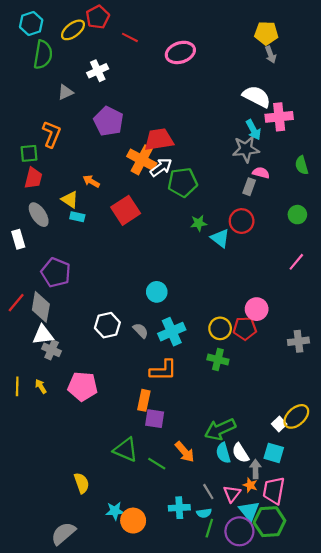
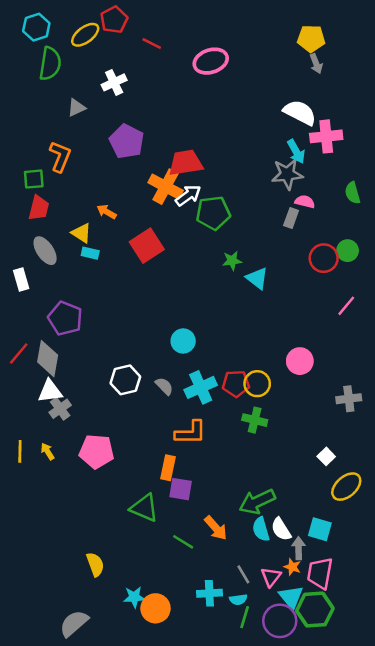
red circle: (242, 221) -> (324, 258), moved
red pentagon: (245, 328) -> (236, 384), moved
gray cross: (52, 350) -> (60, 409), turned 30
white square: (279, 424) -> (326, 456), moved
green triangle: (126, 450) -> (144, 508), moved

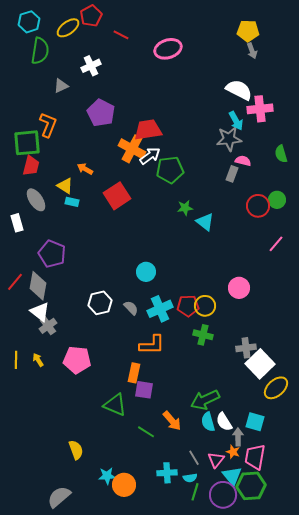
green square: (34, 179) -> (27, 143), size x1.6
white triangle: (50, 391) -> (40, 312), turned 45
gray cross: (349, 399) -> (246, 348), moved
white square: (326, 456) -> (260, 364), size x2.0

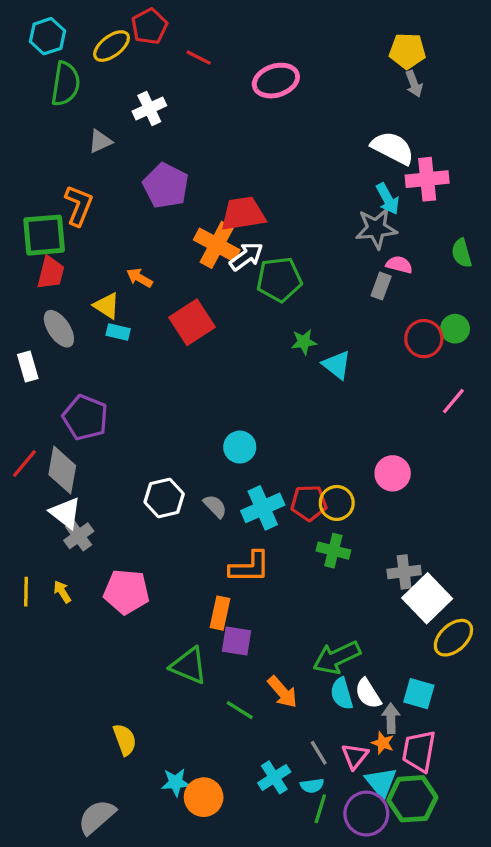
cyan cross: (167, 473) -> (274, 777), turned -30

